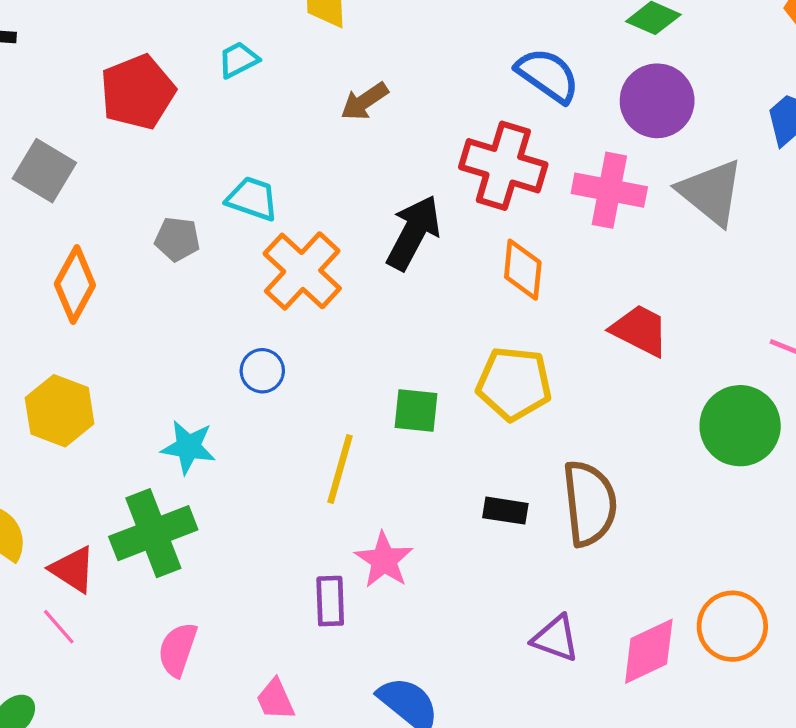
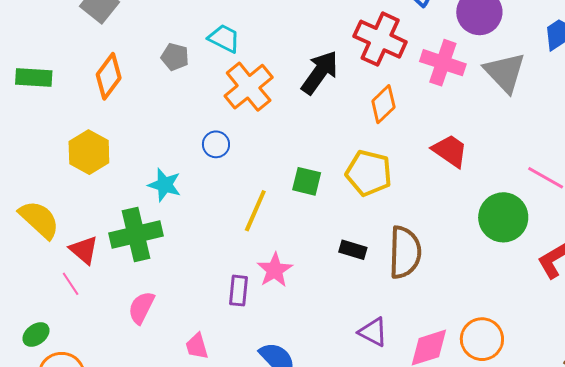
orange diamond: (523, 270) -> (383, 104), turned 33

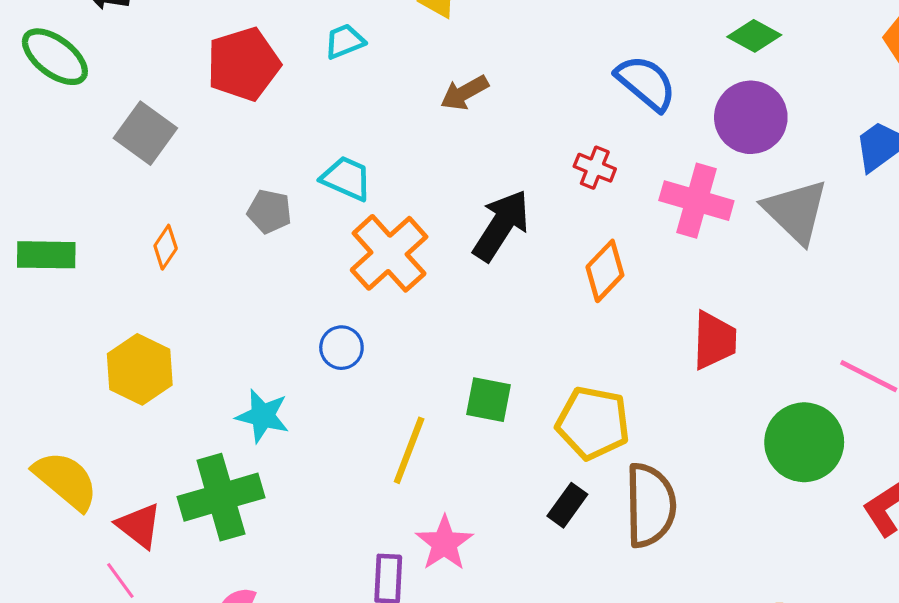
red cross: (380, 39) -> (595, 168), size x0.5
orange diamond: (109, 76) -> (166, 247), size x0.6
red trapezoid: (450, 151) -> (714, 340), turned 60
yellow pentagon: (369, 173) -> (593, 423), moved
black rectangle: (353, 250) -> (567, 505), turned -68

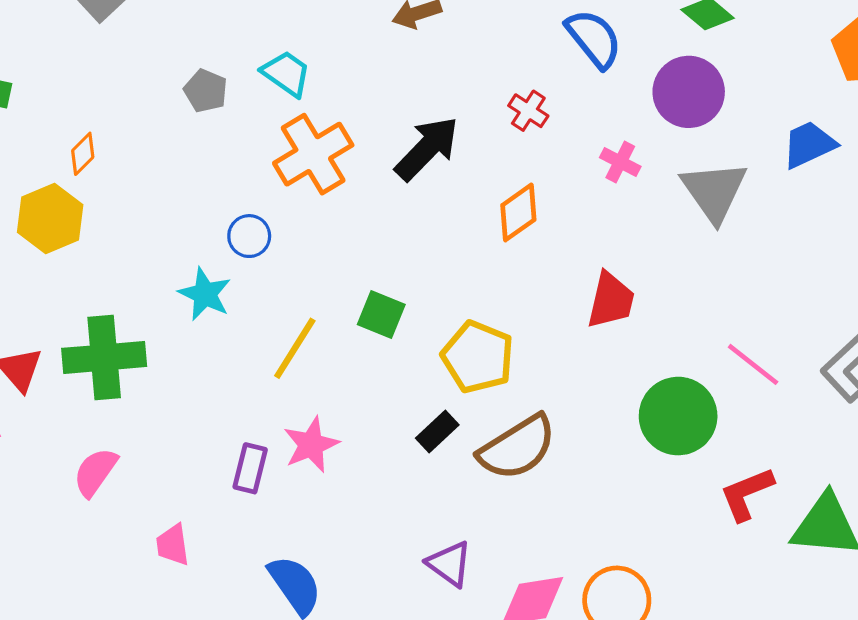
pink cross: (696, 201) -> (620, 162), size x0.6
orange diamond: (166, 247) -> (83, 154), moved
cyan star: (263, 416) -> (205, 294), moved
brown semicircle: (650, 505) -> (517, 447), turned 48

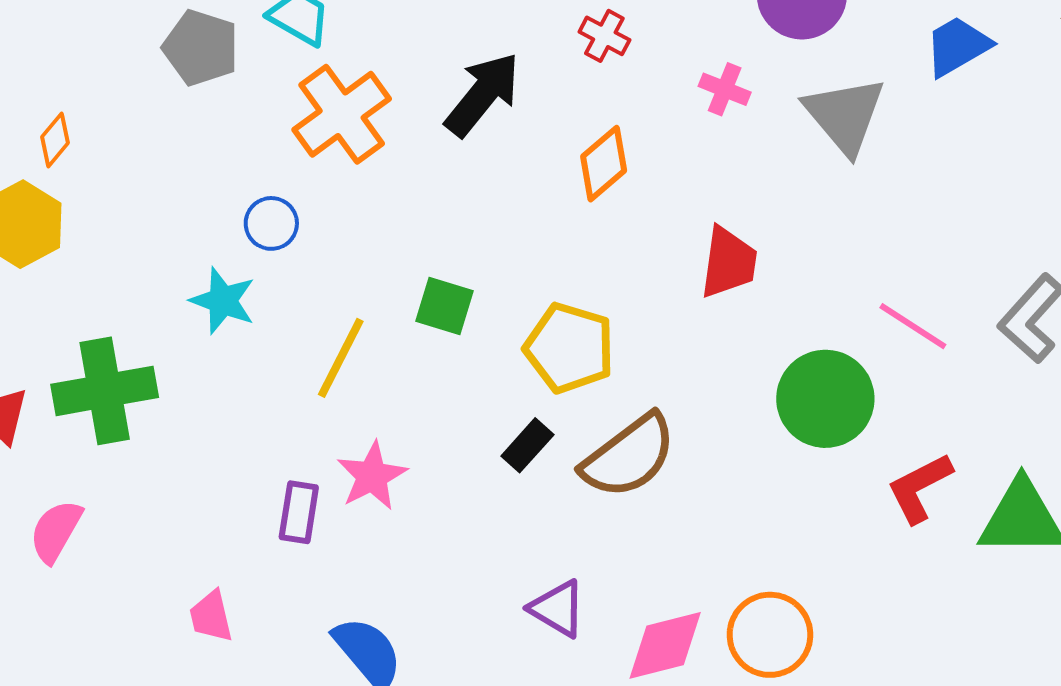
gray pentagon: (206, 91) -> (201, 48), size x1.4
pink semicircle: (95, 472) -> (56, 531), moved

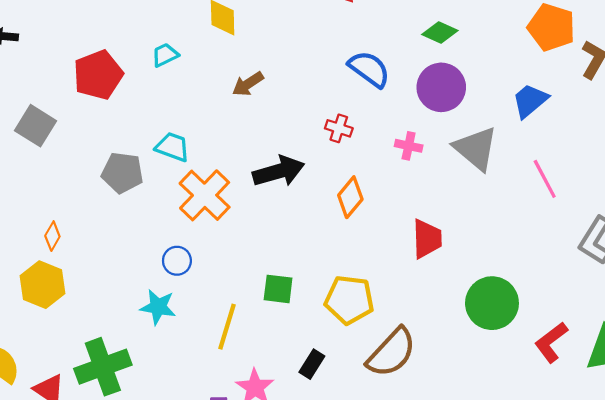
black arrow: (483, 94) -> (279, 171), turned 45
pink line: (913, 326) -> (545, 179), moved, turned 39
black rectangle: (527, 445) -> (312, 364), moved

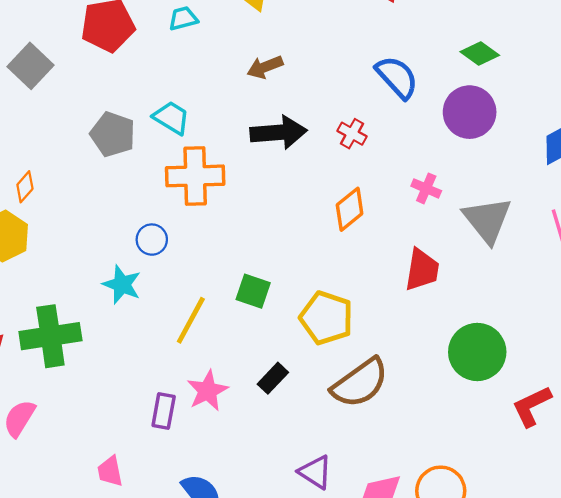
pink cross: (409, 146) -> (426, 188), moved
gray triangle: (476, 148) -> (487, 220), moved
black arrow: (279, 171) -> (279, 133), moved
orange cross: (205, 195) -> (195, 176), turned 33

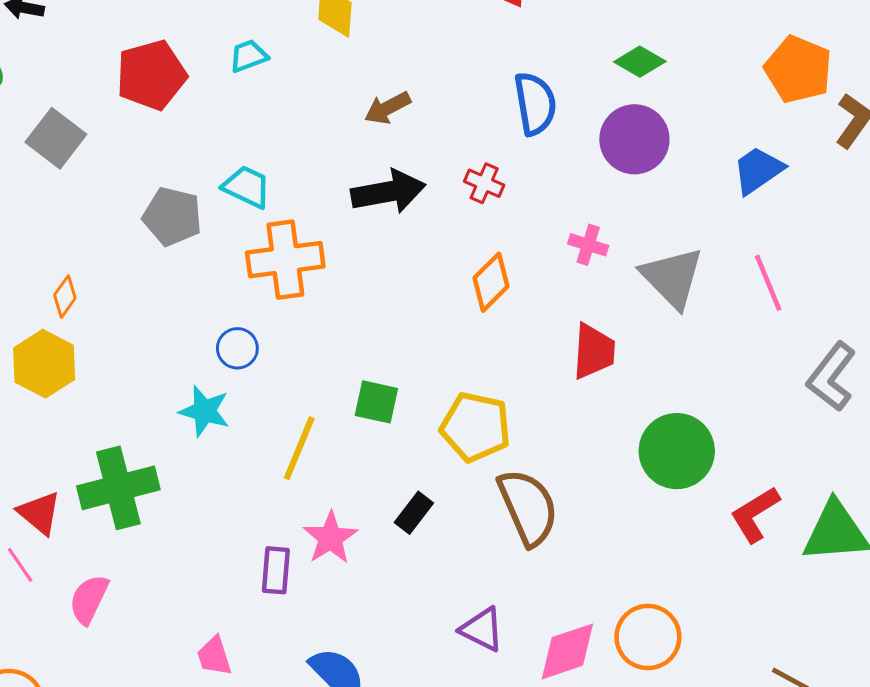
brown arrow: (265, 67) -> (388, 108), moved
blue semicircle: (397, 77) -> (535, 104), turned 39
brown semicircle: (360, 383) -> (528, 507), turned -72

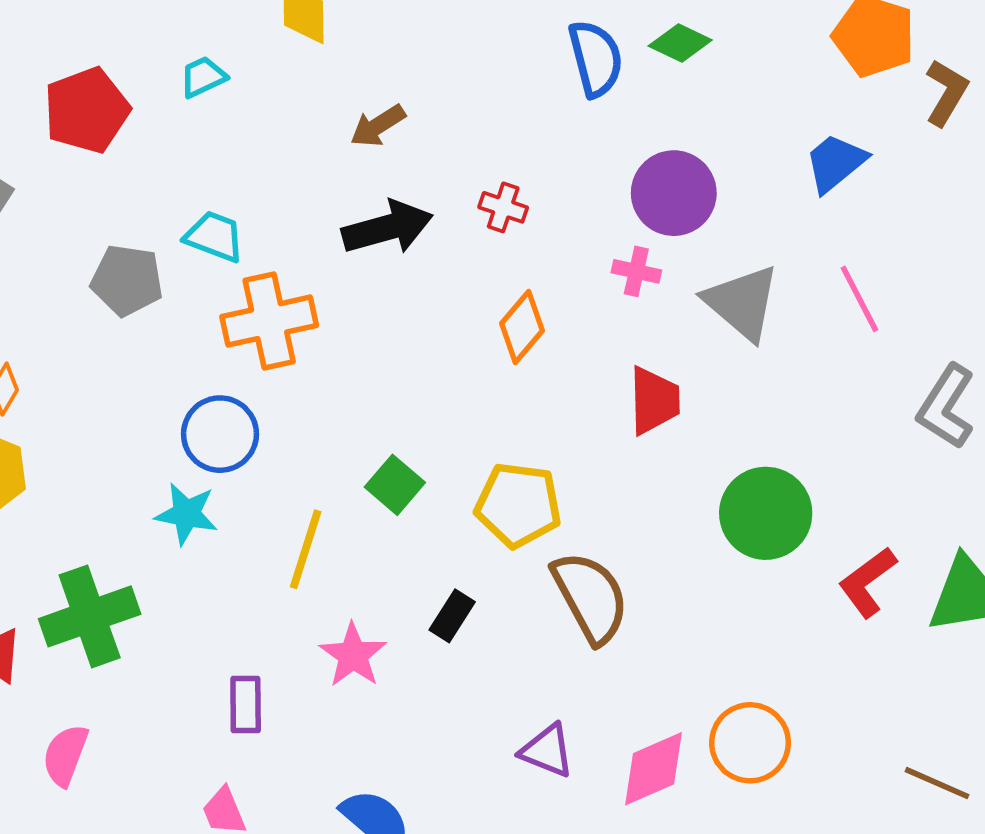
blue semicircle: (535, 104) -> (596, 58), moved
purple circle: (634, 139) -> (674, 193), moved
blue circle: (237, 348) -> (220, 434), size x1.5
green square: (376, 402) -> (395, 485), turned 33
purple rectangle: (276, 570) -> (246, 704), moved

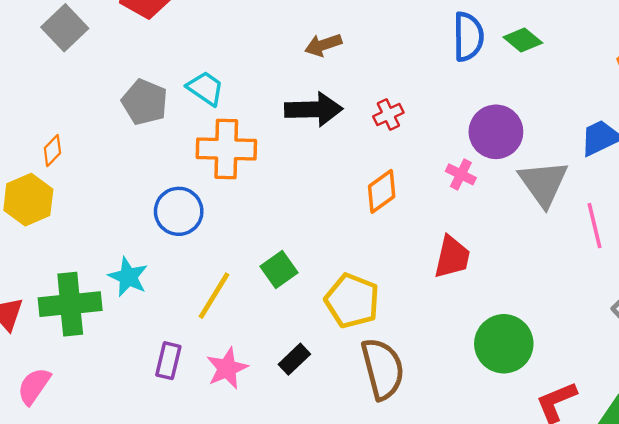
red cross: (503, 207) -> (388, 115), turned 32
gray triangle: (742, 302) -> (543, 183), moved
cyan star: (186, 514) -> (128, 277), moved
purple rectangle: (246, 704) -> (168, 361), moved

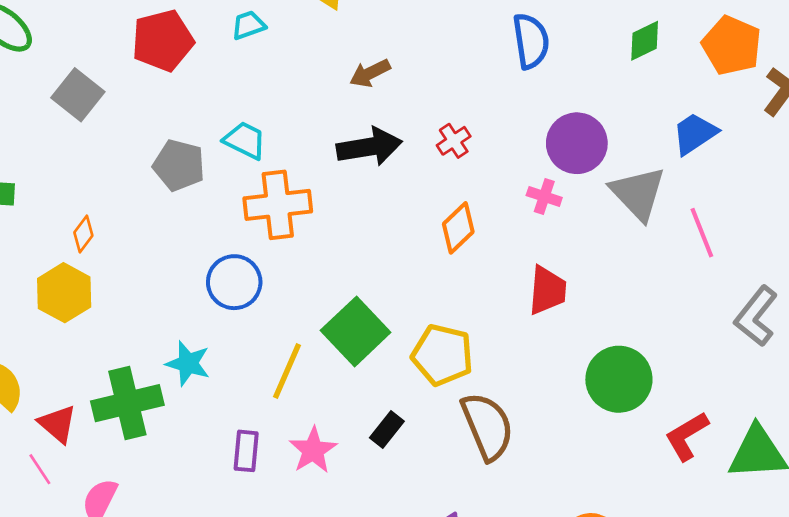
green diamond: (523, 40) -> (645, 41), moved, turned -57
green square: (279, 269) -> (356, 331), size x1.6

